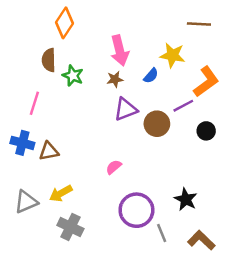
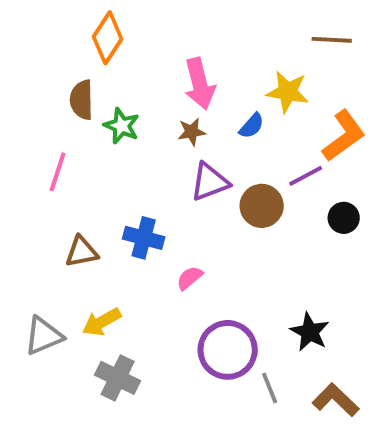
blue cross: (22, 143) -> (144, 238), moved

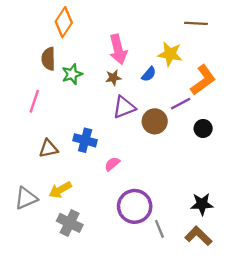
green star: (122, 126) -> (72, 74), turned 30
black star: (310, 332) -> (202, 204), moved, turned -30

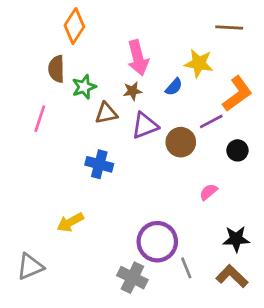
brown triangle: (48, 149) -> (106, 113), moved
pink semicircle: (112, 164) -> (208, 192), moved
gray triangle: (26, 198) -> (30, 267), moved
gray cross: (70, 223) -> (132, 278), moved

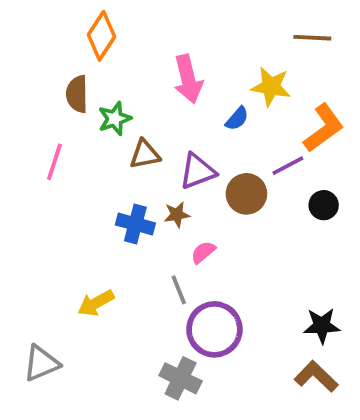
brown star: (132, 91) -> (177, 215), moved
pink semicircle: (208, 192) -> (203, 252), moved
gray line: (186, 268) -> (179, 290), moved

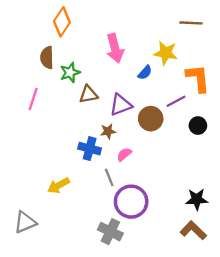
orange L-shape: (324, 128) -> (198, 78), turned -60
blue cross: (135, 224) -> (90, 149), moved

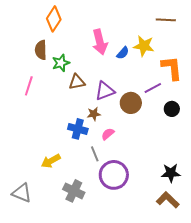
blue semicircle: (145, 73) -> (123, 53), moved
gray triangle: (25, 222) -> (22, 193), turned 45
gray cross: (110, 232) -> (74, 191), moved

